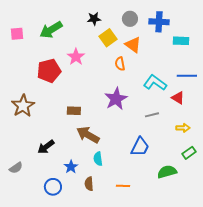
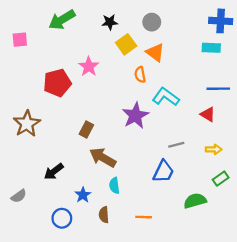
blue cross: (159, 22) -> (221, 21), moved
green arrow: (51, 30) -> (62, 20), moved
cyan L-shape: (155, 83) -> (166, 97), moved
brown rectangle: (74, 111) -> (86, 130), turned -64
gray line: (152, 115) -> (176, 145), moved

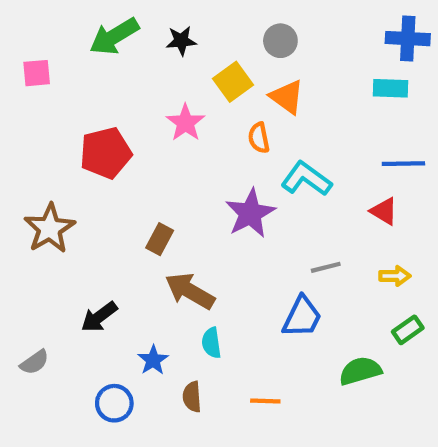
black star: (110, 22) -> (181, 41), moved
pink star: (89, 66) -> (185, 123), moved

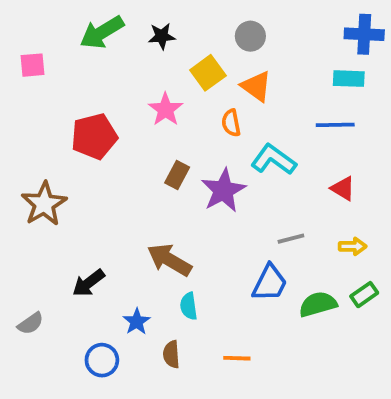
blue line: (403, 164) -> (335, 125), moved
brown rectangle: (160, 239) -> (177, 175), moved
green semicircle: (360, 371) -> (318, 304), moved

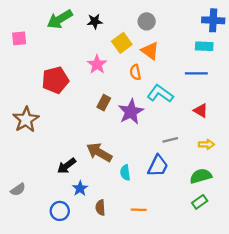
black arrow: (88, 283) -> (67, 166), moved
green rectangle: (364, 295) -> (200, 202), moved
green semicircle: (318, 304) -> (201, 176), moved
cyan semicircle: (189, 306) -> (125, 173), moved

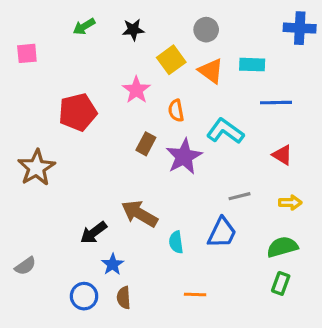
green arrow: (60, 19) -> (84, 26), size x0.6
cyan rectangle: (204, 46) -> (252, 65), moved
orange semicircle: (135, 72) -> (176, 111), moved
green rectangle: (200, 202) -> (281, 283), turned -35
brown semicircle: (100, 208) -> (124, 298), moved

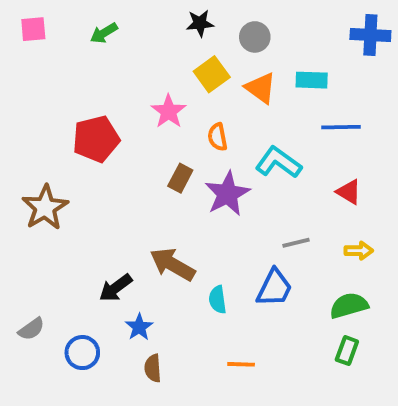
black star: (133, 30) -> (200, 23), moved
pink square: (27, 53) -> (33, 29), moved
blue circle: (84, 296) -> (82, 353), moved

